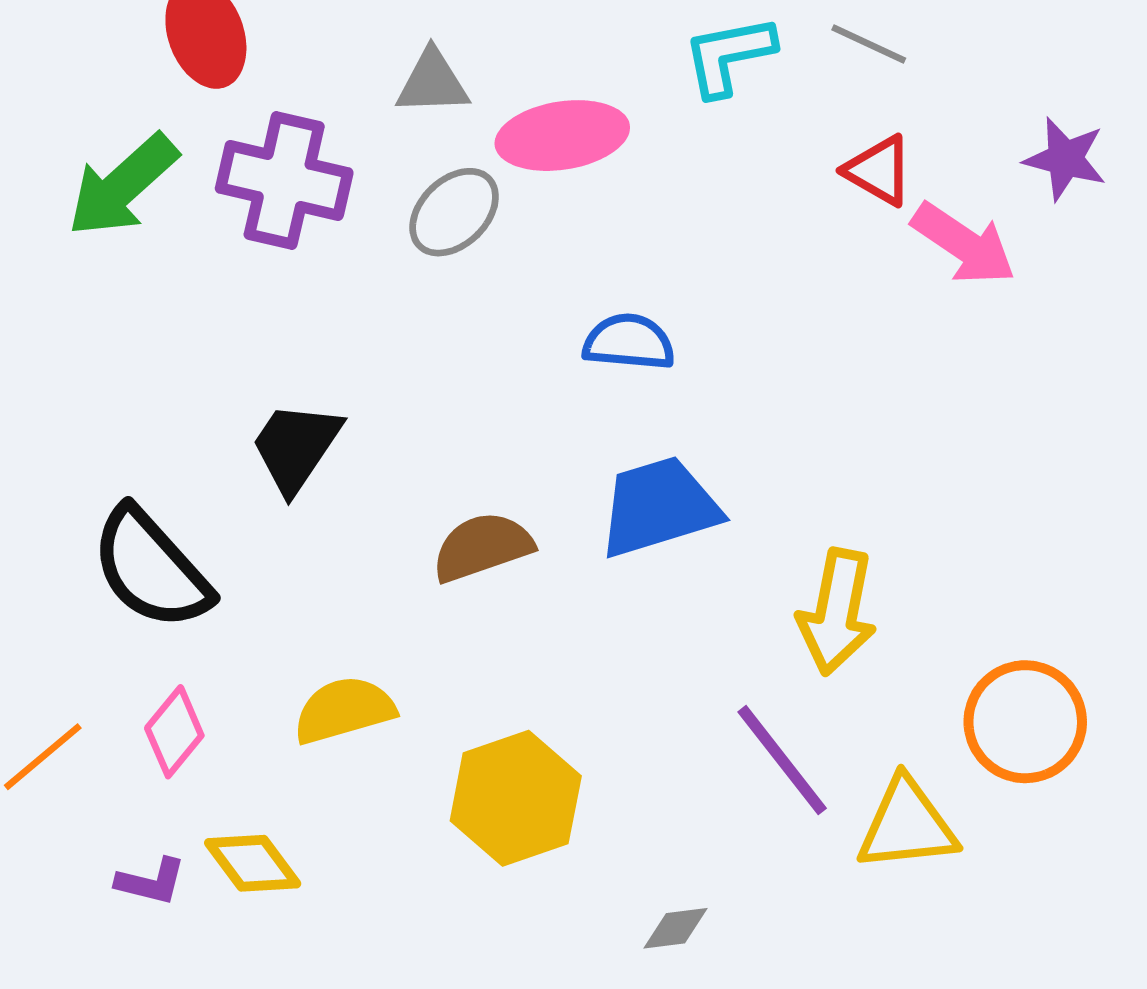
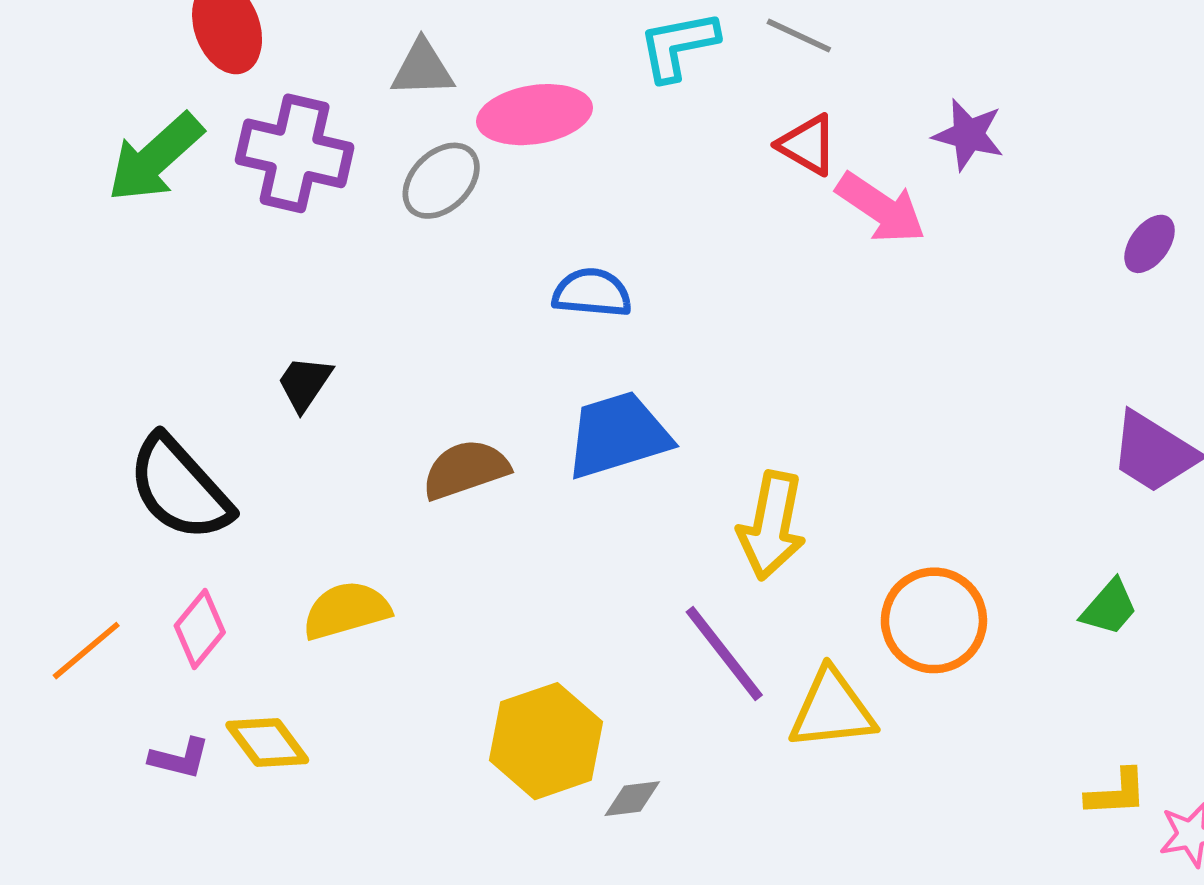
black trapezoid: (296, 447) -> (305, 383), size x0.7
yellow hexagon: (516, 798) -> (546, 741), moved

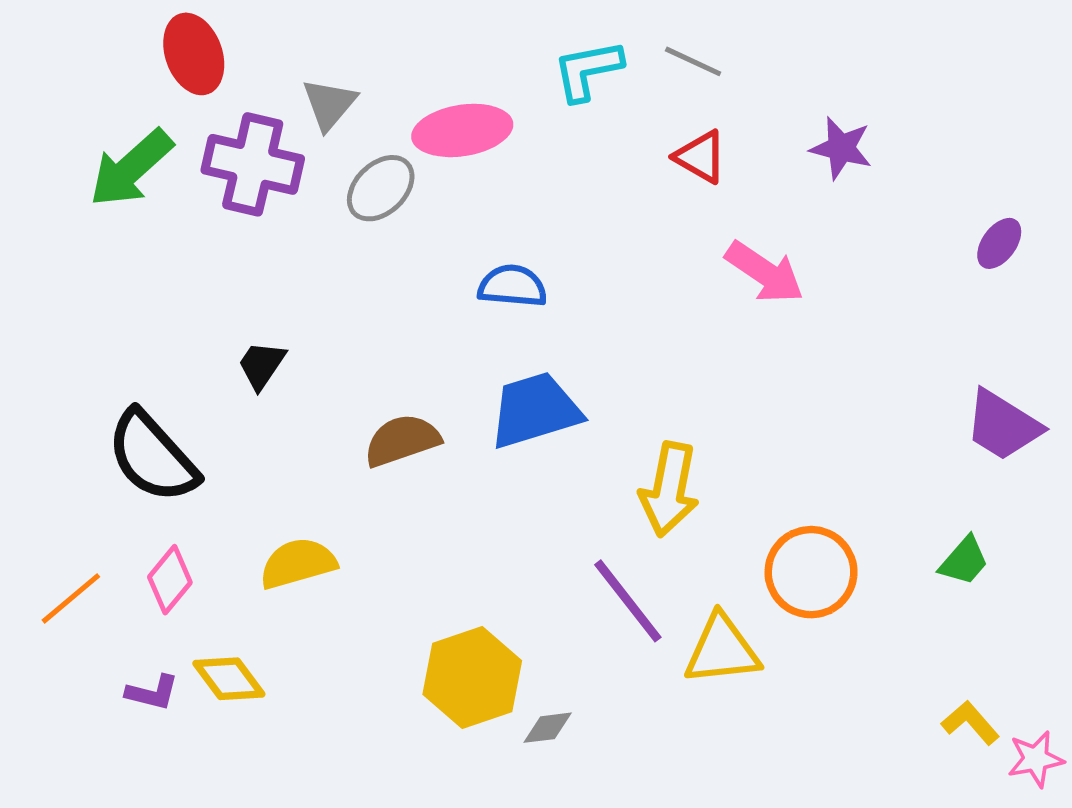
gray triangle: (422, 69) -> (329, 104), moved, turned -48
pink arrow: (881, 208) -> (765, 272), moved
yellow L-shape: (1116, 793) -> (970, 723), turned -128

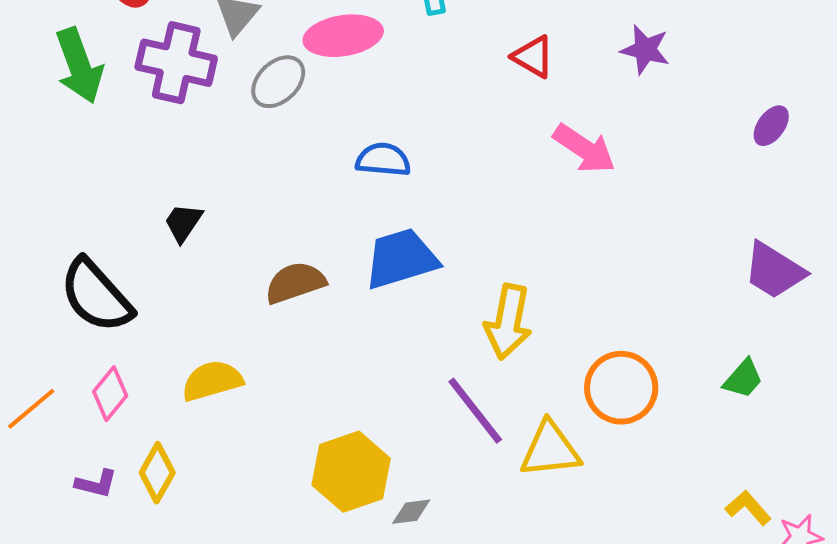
green arrow: (131, 168) -> (79, 66), turned -68
yellow diamond: (229, 679) -> (157, 473), turned 66

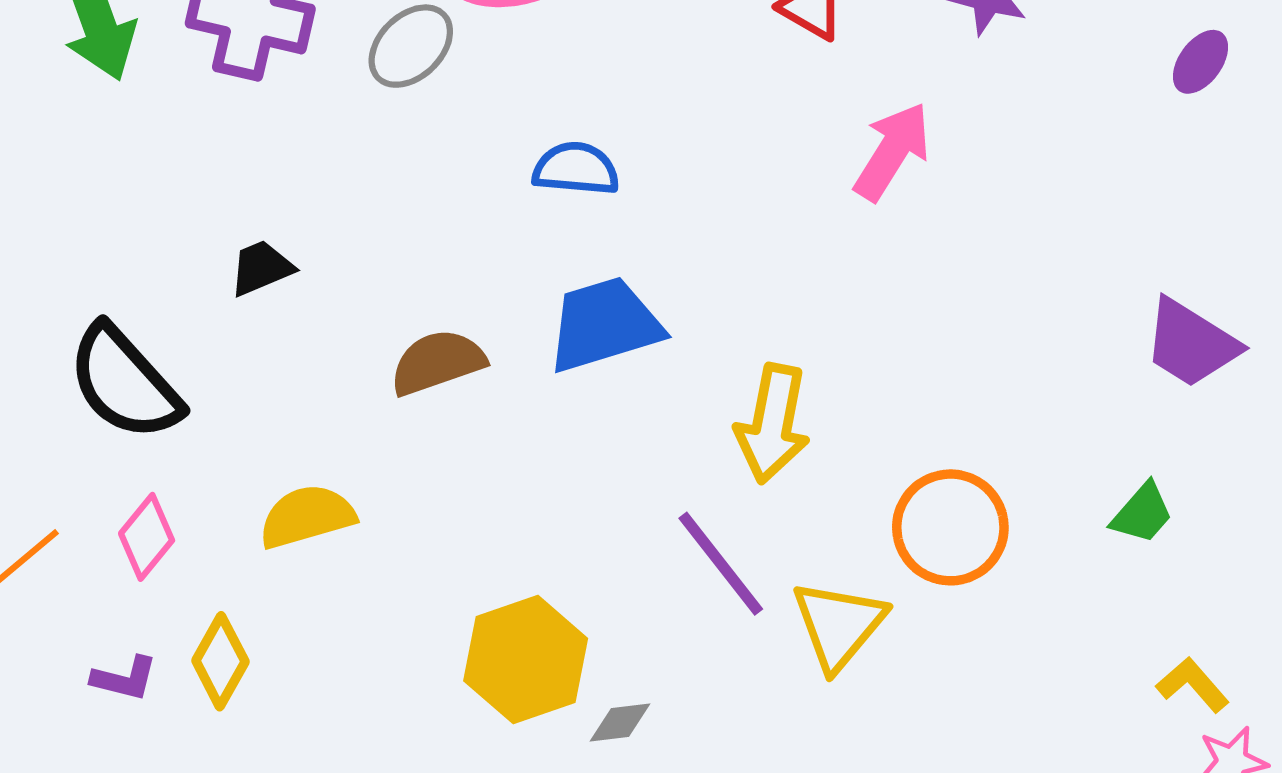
purple ellipse: (771, 126) -> (1200, 62), moved
pink arrow: (584, 149) -> (892, 151), turned -92
black trapezoid: (183, 223) -> (261, 268), turned 33
yellow triangle: (550, 450) -> (839, 625), turned -44
yellow L-shape: (748, 508) -> (1193, 685), moved

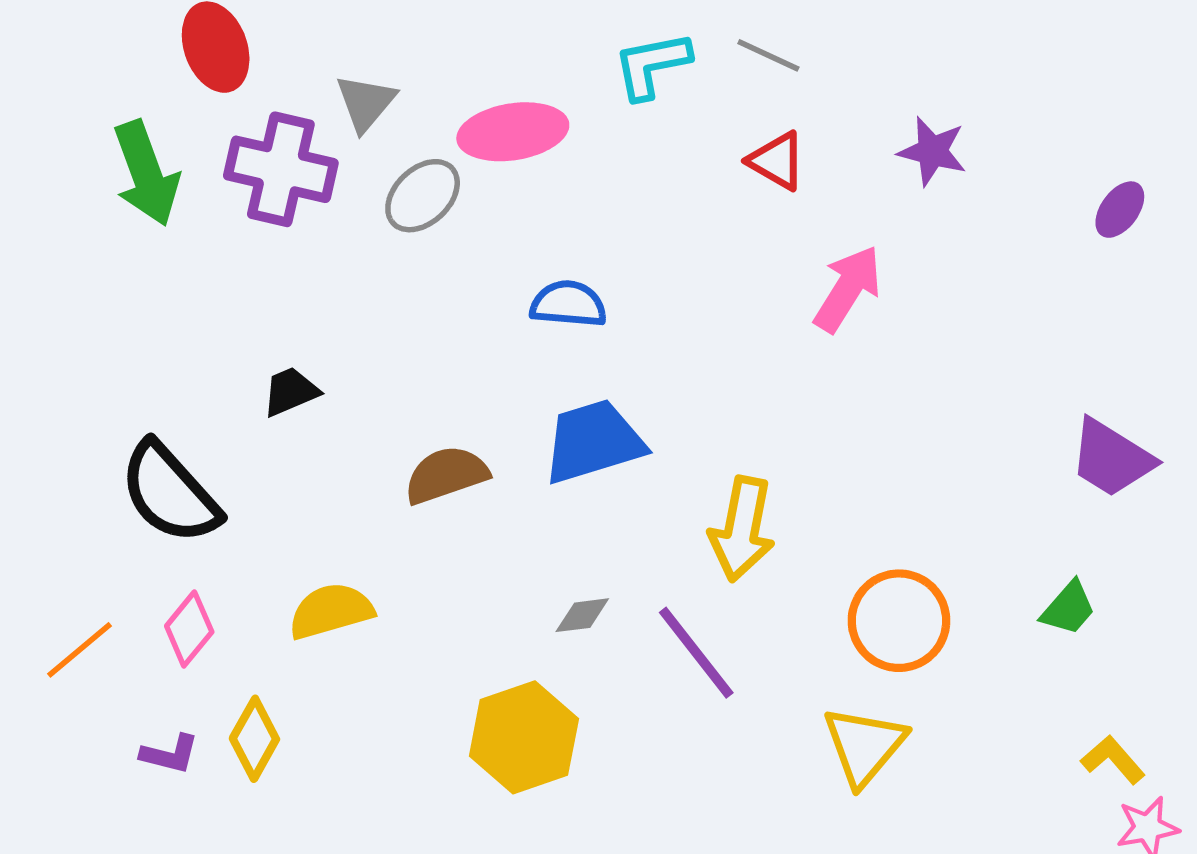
yellow triangle: (839, 625) -> (864, 746), moved
gray diamond: (620, 723) -> (582, 615), moved

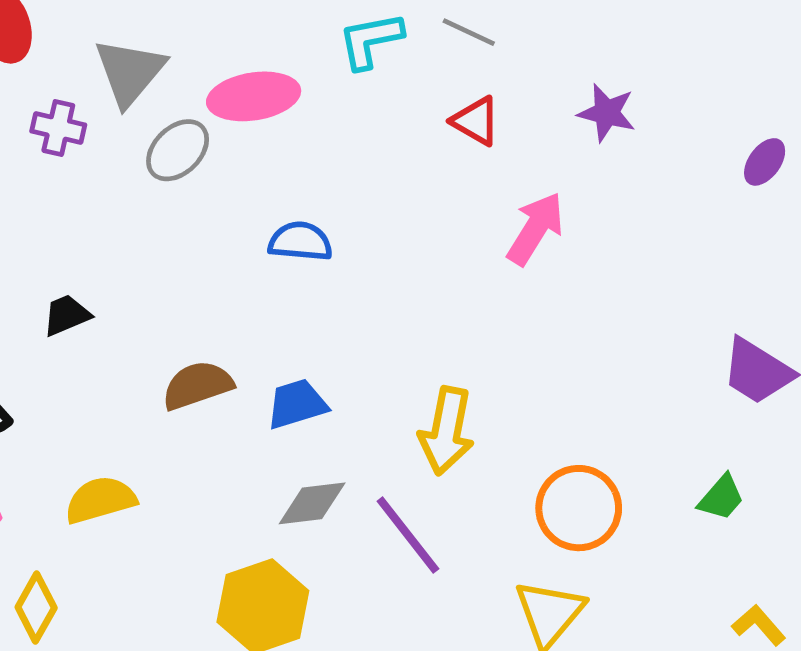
gray triangle: (366, 103) -> (130, 72), size x1.4
purple cross: (281, 169) -> (58, 128), size x0.6
blue trapezoid: (593, 442) -> (297, 404), moved, size x0.7
gray diamond: (582, 615) -> (312, 503), size x1.5

